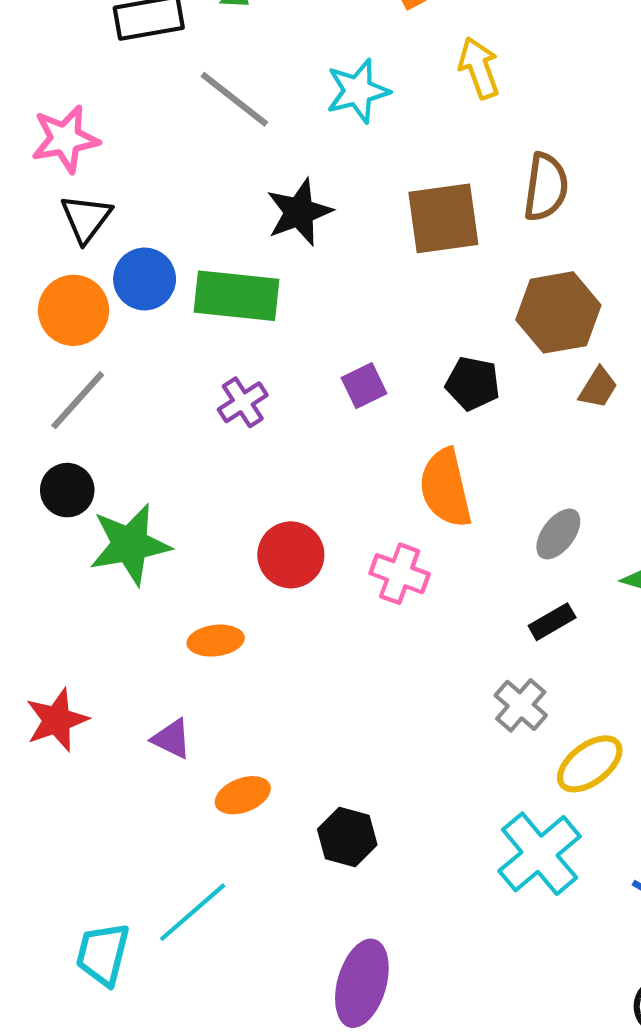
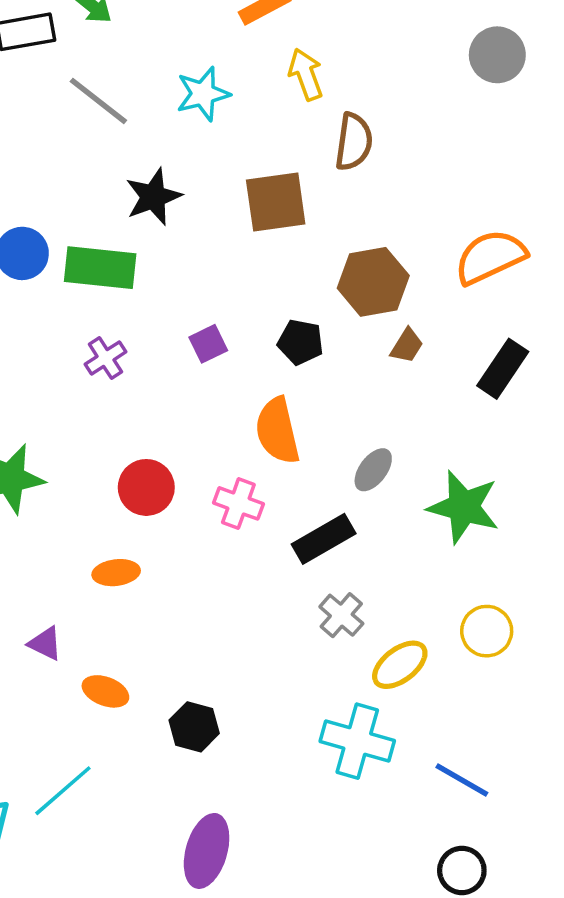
brown semicircle: (546, 187) -> (354, 142), moved
black rectangle: (552, 622) -> (324, 539), moved, size x1.6
orange ellipse: (216, 641) -> (116, 573), moved
orange ellipse: (243, 795) -> (105, 691), turned 42
cyan cross: (540, 854) -> (357, 741), turned -34

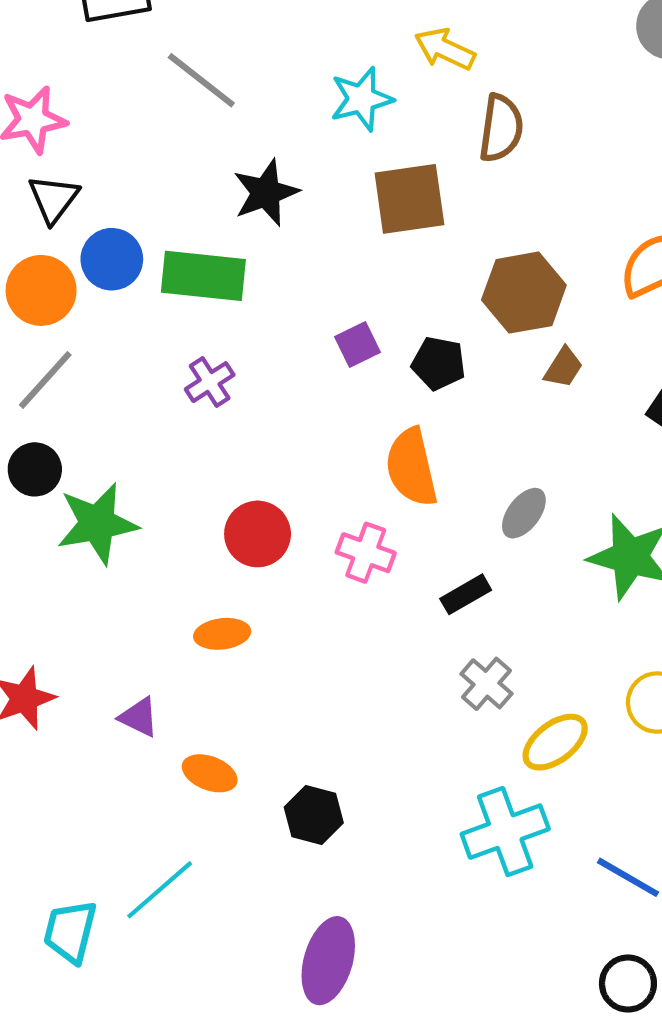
yellow arrow: (306, 74) -> (445, 49), turned -45
cyan star: (203, 94) -> (362, 99), moved
purple square: (208, 344) -> (357, 345), moved
black rectangle: (324, 539) -> (466, 594), size x0.7
cyan cross: (357, 741) -> (505, 832), turned -36

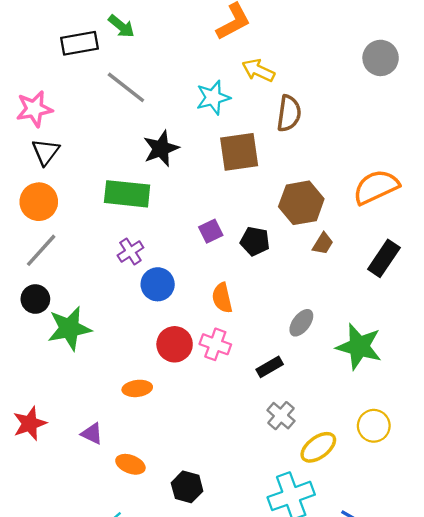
blue circle: (112, 259) -> (158, 284), moved
orange semicircle: (412, 467) -> (222, 298), moved, size x0.7
red circle: (258, 534) -> (175, 344), moved

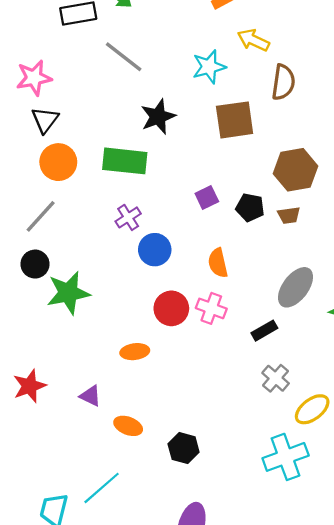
orange circle: (39, 202) -> (58, 162), moved
brown trapezoid: (323, 244) -> (289, 215), moved, turned 50
gray ellipse: (301, 323) -> (296, 287), size x1.5

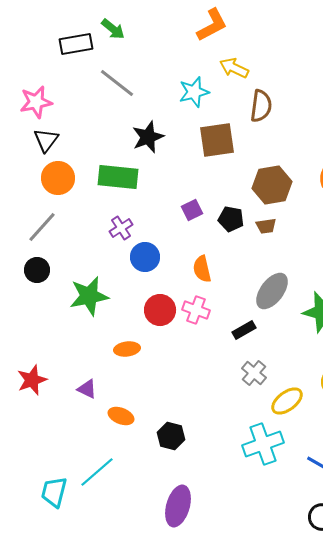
green star: (68, 293) -> (89, 296), moved

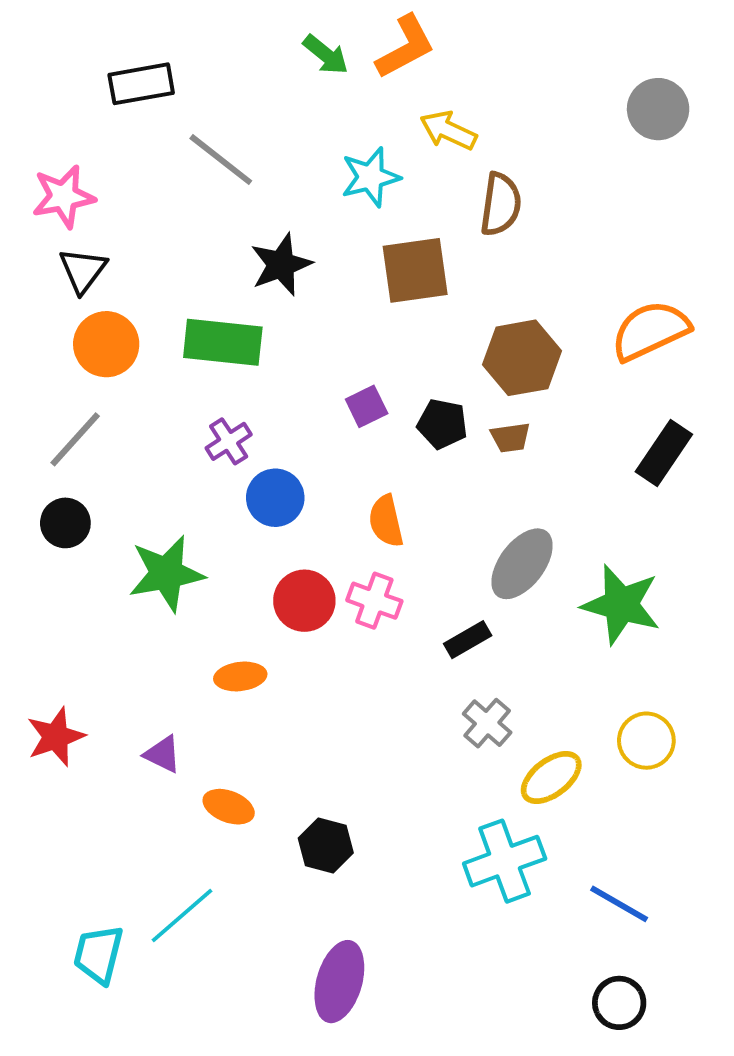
green arrow: (113, 29) -> (326, 55), moved

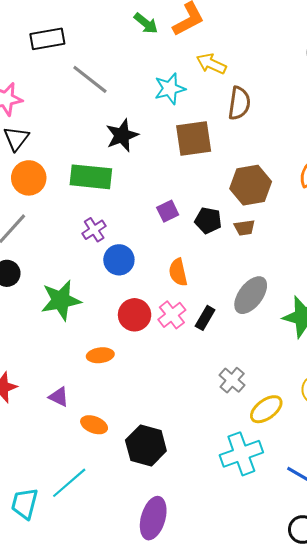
pink cross: (374, 601) -> (172, 315), turned 32
black rectangle: (468, 640) -> (205, 318), moved, turned -30
black hexagon: (326, 846) -> (146, 445), size x1.4

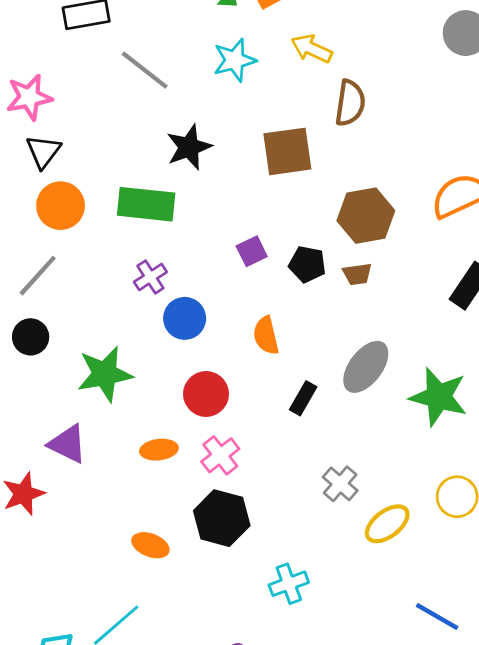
cyan star: (170, 89) -> (235, 60), moved
pink cross: (172, 315) -> (220, 455), moved
purple triangle: (59, 397) -> (68, 444), moved, size x1.4
black hexagon: (146, 445) -> (222, 518), moved
cyan cross: (241, 454) -> (289, 584), moved, size x0.7

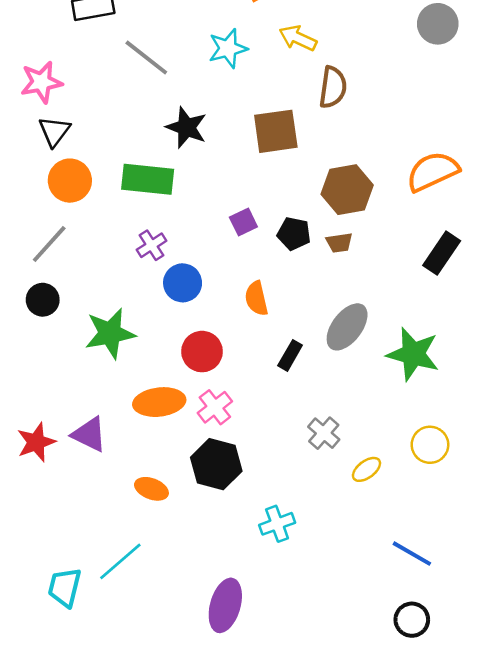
black star: (189, 147) -> (186, 127), turned -30
purple triangle: (68, 444) -> (89, 434), moved
orange ellipse: (159, 450) -> (159, 402), size x1.5
yellow ellipse: (387, 524) -> (366, 469), size x0.7

